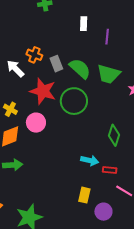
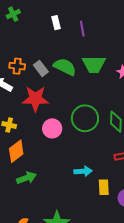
green circle: (74, 101) -> (85, 118), moved
pink circle: (36, 123) -> (52, 128), moved
cyan arrow: (90, 160) -> (83, 171), moved

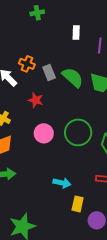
red star: (35, 99) -> (36, 100), size x0.6

